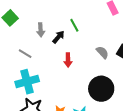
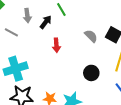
gray line: (25, 54) -> (11, 32), moved
black circle: (101, 89) -> (91, 73), size x0.6

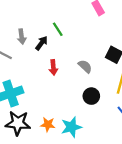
gray semicircle: (91, 36) -> (85, 66), moved

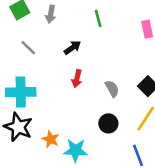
green line: (58, 29) -> (98, 18), moved
gray arrow: (22, 37) -> (51, 14), moved

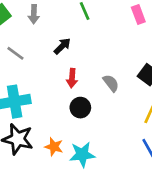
black circle: (108, 123) -> (80, 108), moved

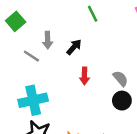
gray arrow: (34, 14) -> (48, 40), moved
black circle: (80, 108) -> (122, 101), moved

